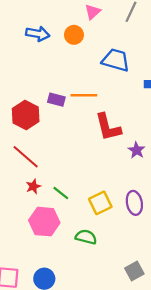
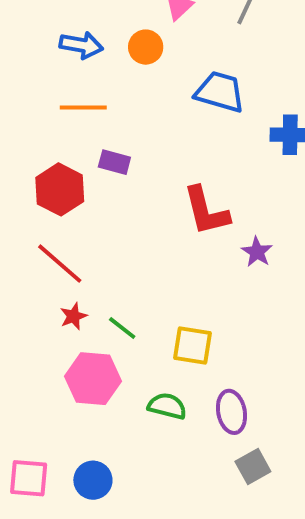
orange line: (84, 95) -> (83, 108), moved
yellow square: (100, 203) -> (192, 346), turned 35
purple ellipse: (134, 203) -> (231, 412), moved

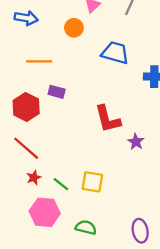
blue arrow: (81, 45) -> (26, 18), moved
yellow square: (192, 346) -> (92, 182), moved
purple ellipse: (231, 412) -> (140, 231), moved

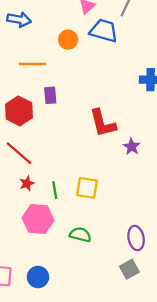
orange circle: (74, 28) -> (68, 40), moved
blue trapezoid: (115, 53) -> (104, 31), moved
purple rectangle: (57, 92) -> (50, 95), turned 70
green line: (61, 184) -> (55, 190), turned 42

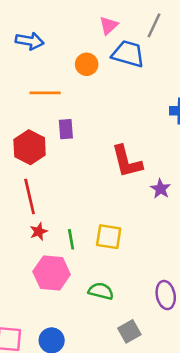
red line: (19, 153) -> (30, 197), turned 36
gray square: (129, 269) -> (129, 331), moved

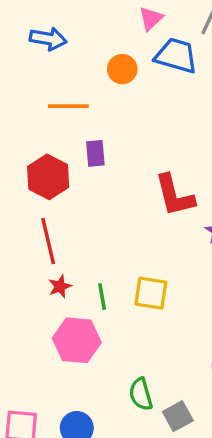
green semicircle: (101, 291) -> (141, 394), moved, turned -120

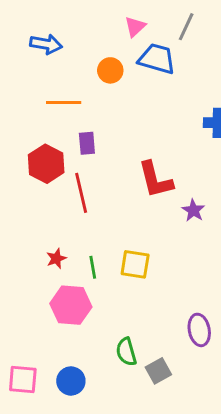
red line: (48, 241) -> (81, 193), moved

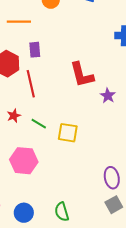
red star: (56, 259) -> (14, 116), moved
green line: (93, 267) -> (39, 124), moved, turned -49
green semicircle: (126, 352) -> (62, 212), moved
gray square: (158, 371) -> (114, 205), moved

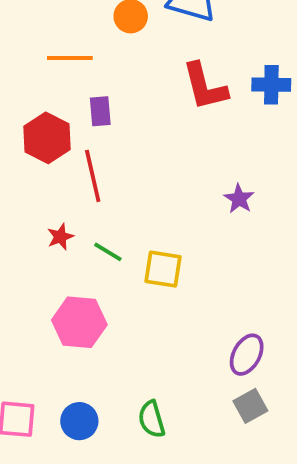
red L-shape: (82, 75) -> (205, 87), moved
purple ellipse: (112, 178) -> (247, 355), turned 40

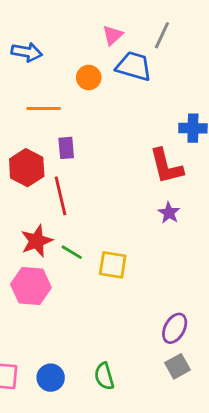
red L-shape: (205, 87) -> (166, 166), moved
red star: (60, 237) -> (37, 241), size x1.6
pink hexagon: (79, 322) -> (31, 286), moved

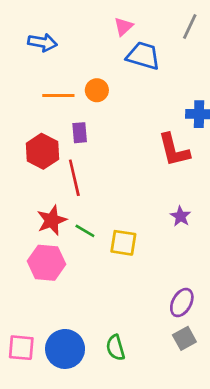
gray line: (162, 35) -> (190, 27), moved
orange circle: (89, 77) -> (97, 90), moved
purple star: (169, 213) -> (180, 216), moved
blue circle: (51, 378) -> (65, 349), size x1.5

